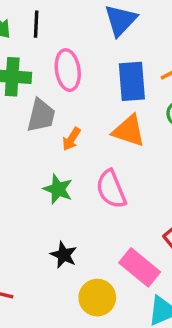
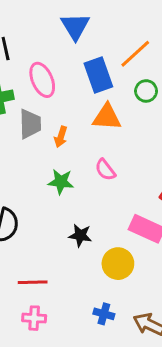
pink semicircle: (111, 189) -> (105, 170), size x0.7

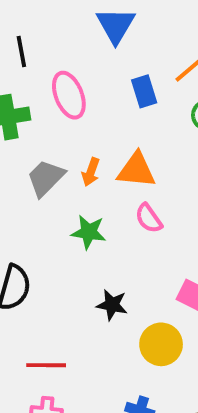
blue rectangle: (98, 75) -> (144, 91), size x0.7
orange triangle: (107, 117) -> (136, 170), moved
gray trapezoid: (30, 124) -> (46, 178), moved, turned -136

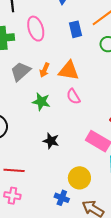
yellow circle: (161, 344) -> (79, 178), moved

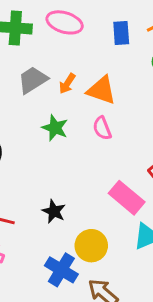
pink ellipse: (36, 29) -> (65, 22), turned -65
black star: (51, 141) -> (54, 211), moved
blue cross: (62, 198) -> (61, 270), size x1.5

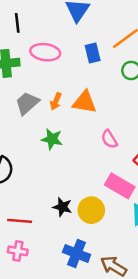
pink semicircle: (102, 128) -> (109, 139), moved
yellow circle: (91, 246) -> (91, 210), moved

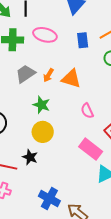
black star: (62, 207) -> (30, 157), moved
yellow circle: (91, 210) -> (43, 132), moved

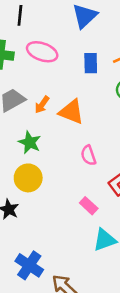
pink rectangle: (91, 149) -> (89, 206), size x0.6

